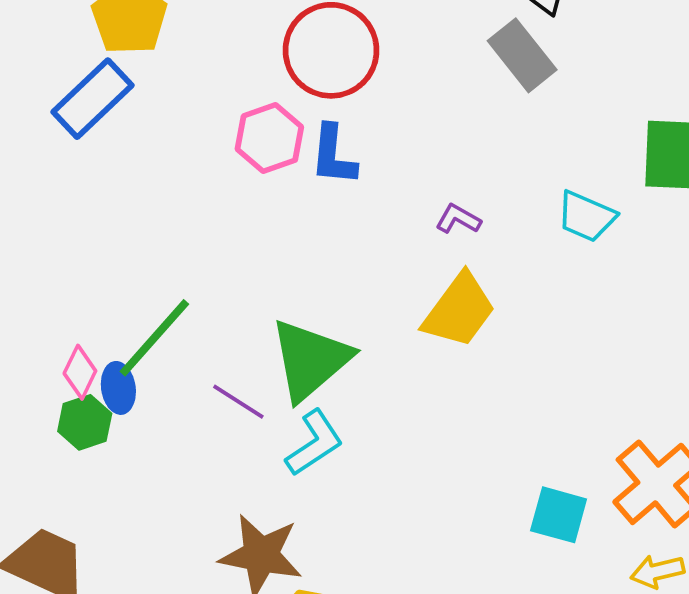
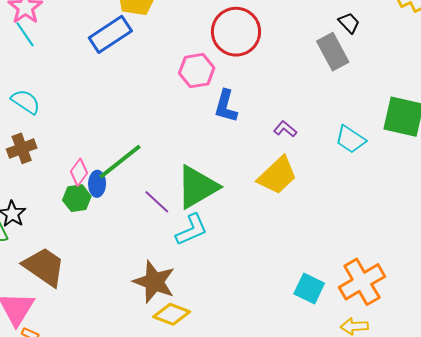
blue L-shape: (333, 155) -> (226, 106), moved

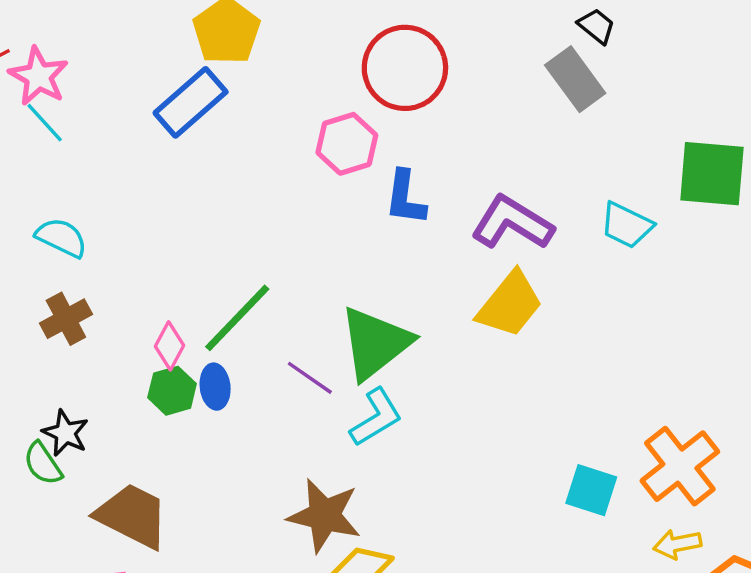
purple L-shape: (285, 129) -> (512, 223), size x2.0
blue ellipse: (97, 184) -> (215, 387), moved

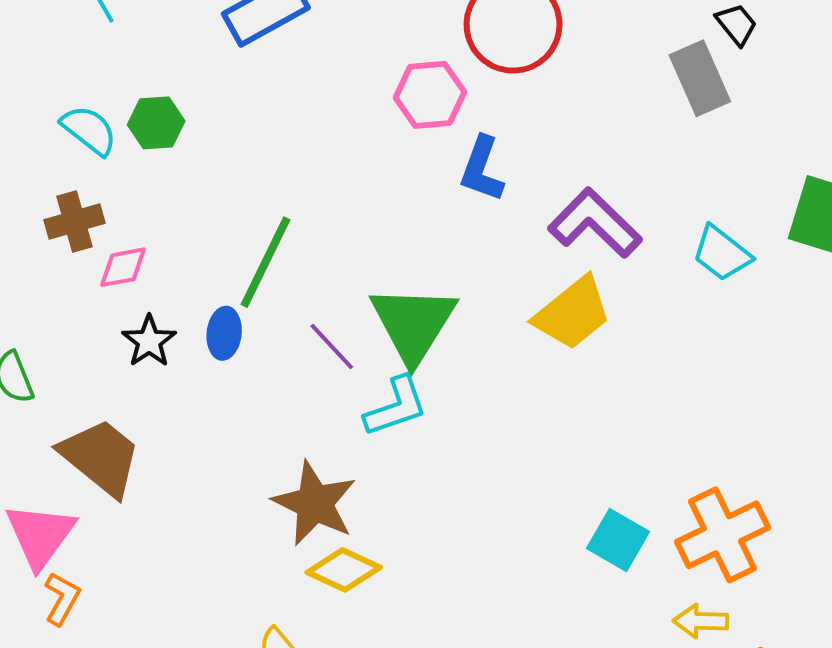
green line: (237, 318) -> (265, 262), turned -30
green triangle: (375, 343) -> (413, 324), turned -32
pink diamond: (170, 346) -> (123, 267), moved, turned 39
green hexagon: (172, 391) -> (156, 123), moved
black star: (65, 433) -> (149, 341), moved

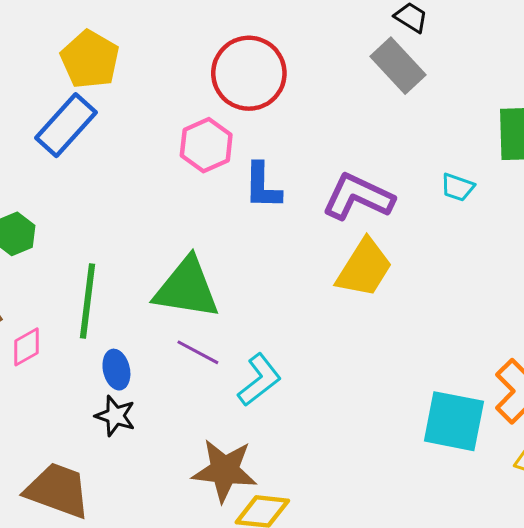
cyan trapezoid: (722, 253) -> (458, 187), size x0.7
green line: (265, 262) -> (88, 301), moved
green triangle: (413, 324) -> (187, 288), moved, turned -34
black star: (149, 341) -> (115, 416), moved
cyan square: (618, 540) -> (454, 421), size x1.4

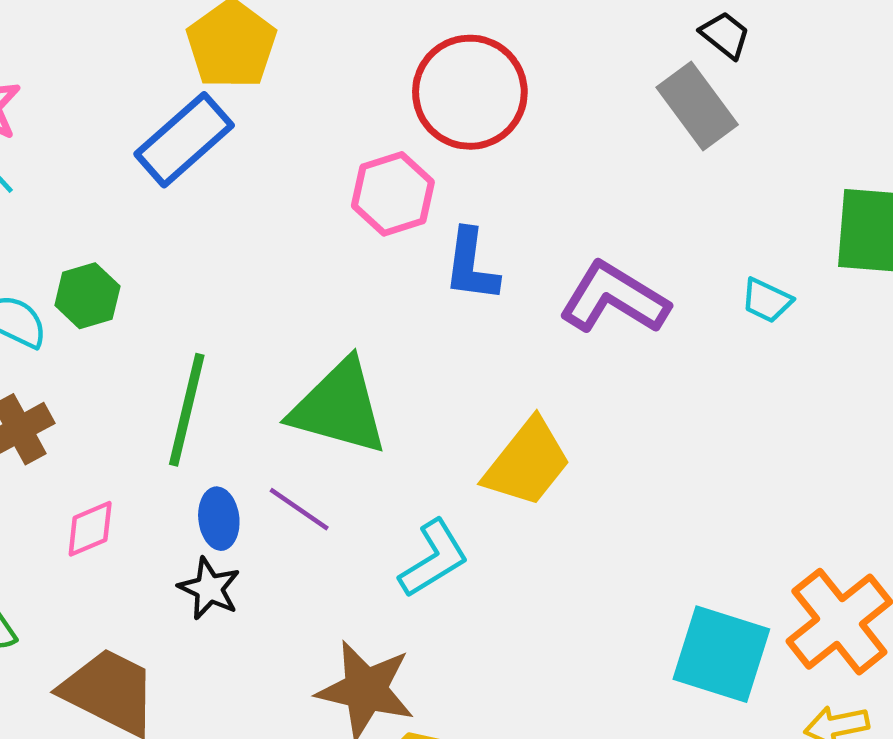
yellow trapezoid: (364, 268) -> (527, 463), moved
pink diamond: (26, 347) -> (90, 529), moved
purple line: (198, 352) -> (299, 509), moved

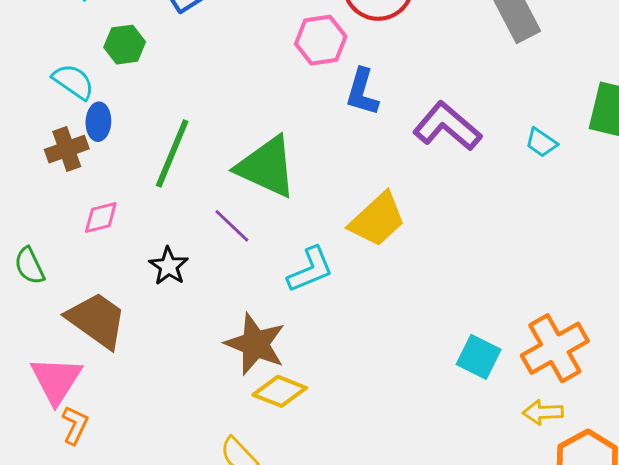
green hexagon: (87, 296) -> (125, 45), moved
blue ellipse: (219, 519) -> (98, 122), moved
cyan square: (721, 654) -> (479, 357), size x0.7

